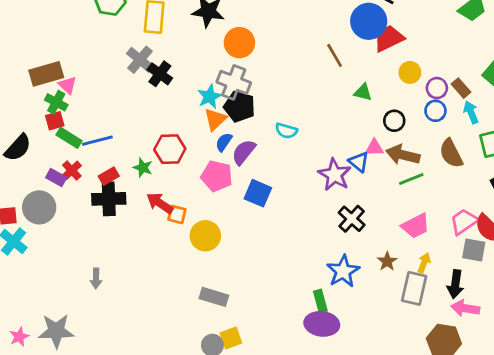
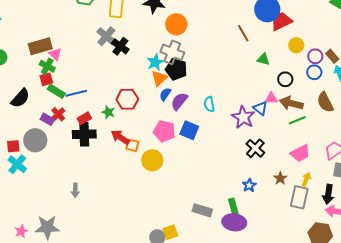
cyan semicircle: (286, 131) -> (209, 104), moved, turned 63
pink pentagon: (217, 176) -> (164, 131), moved
blue star: (343, 271) -> (249, 185), size x0.6
gray rectangle: (214, 297) -> (202, 210), moved

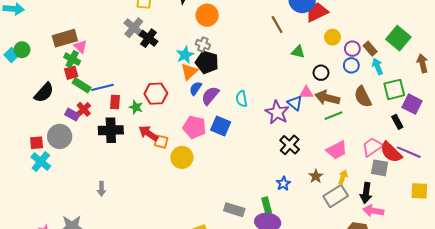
gray cross: (172, 52) -> (203, 44), size x0.6
red rectangle: (84, 118) -> (115, 102), moved, turned -56
gray rectangle: (299, 197) -> (336, 196), turned 45

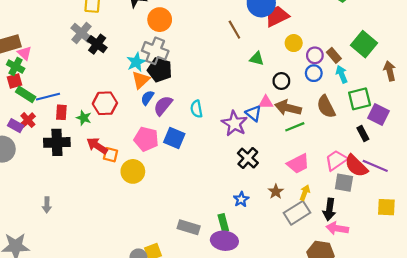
gray cross: (203, 44) -> (155, 51), size x1.6

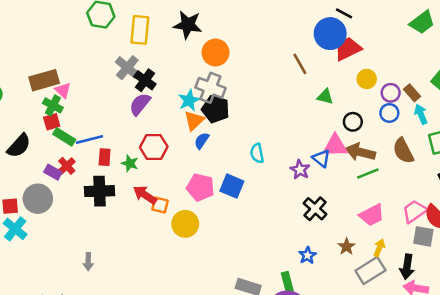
pink triangle: (266, 102) -> (335, 146), size x1.5
purple semicircle: (163, 106) -> (140, 104), moved
purple star: (234, 123) -> (300, 170), size x0.7

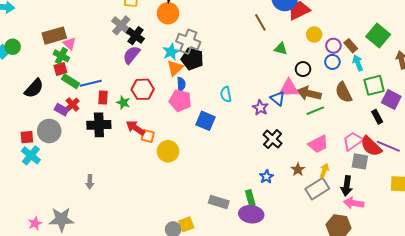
orange circle: (215, 52) -> (168, 13), moved
blue semicircle: (202, 141) -> (181, 84), turned 144
pink pentagon: (200, 187) -> (180, 101), moved

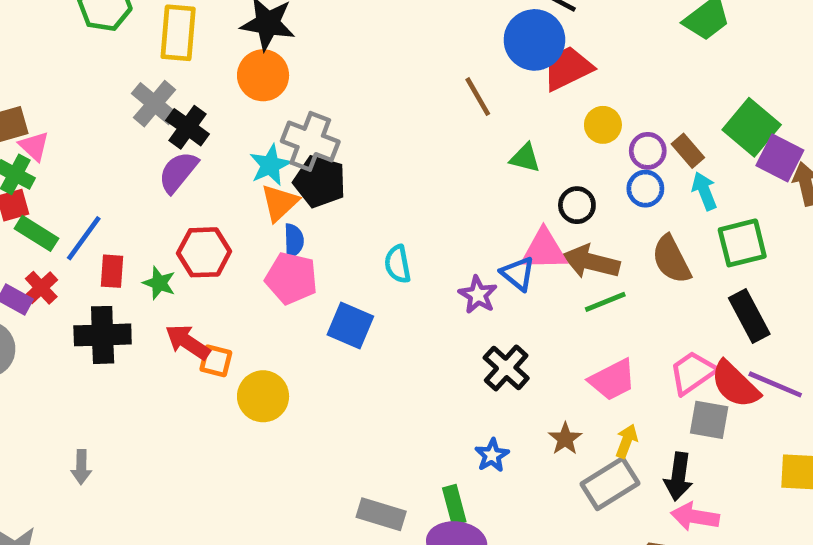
blue line: (91, 83) -> (84, 238), turned -40
purple square: (391, 100) -> (780, 158), moved
black rectangle: (377, 117) -> (749, 316), size x1.5

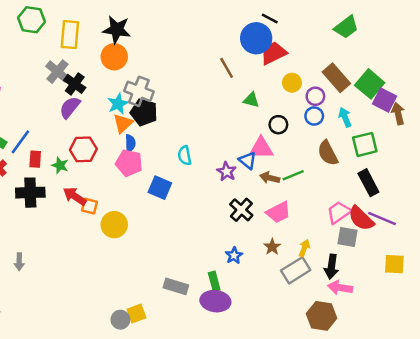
brown rectangle: (688, 151) -> (336, 78), moved, size x1.6
brown arrow: (591, 262) -> (270, 178), moved, size x0.7
pink trapezoid: (612, 380) -> (278, 212), moved

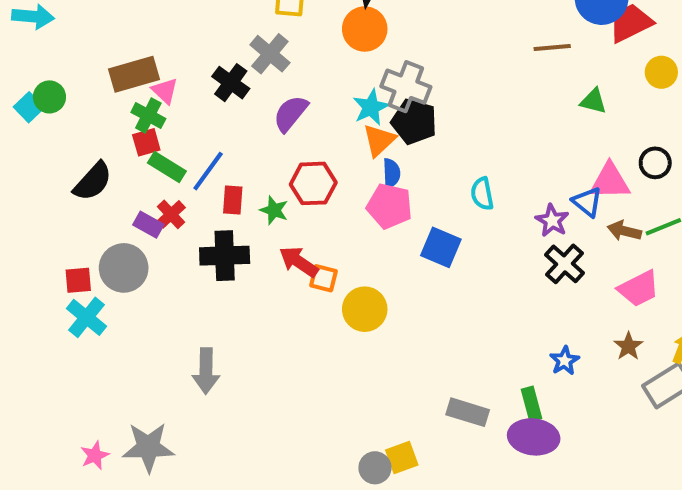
brown line: (227, 68) -> (552, 47), turned -65
black cross: (75, 84) -> (231, 83), moved
black circle: (278, 125) -> (655, 163), moved
black cross: (241, 210) -> (565, 264), moved
gray arrow: (19, 262) -> (206, 371), size x1.5

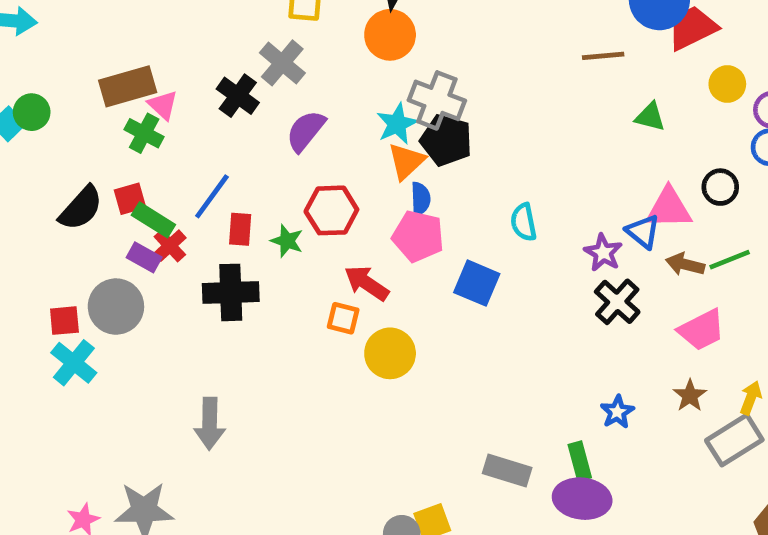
red square: (146, 142) -> (130, 199), moved
green rectangle: (167, 167) -> (153, 220), moved
red arrow: (299, 262) -> (367, 283), moved

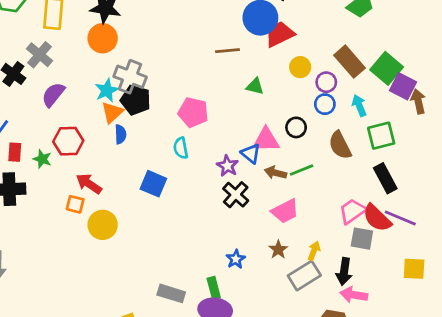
pink pentagon: (418, 236) -> (193, 112), moved

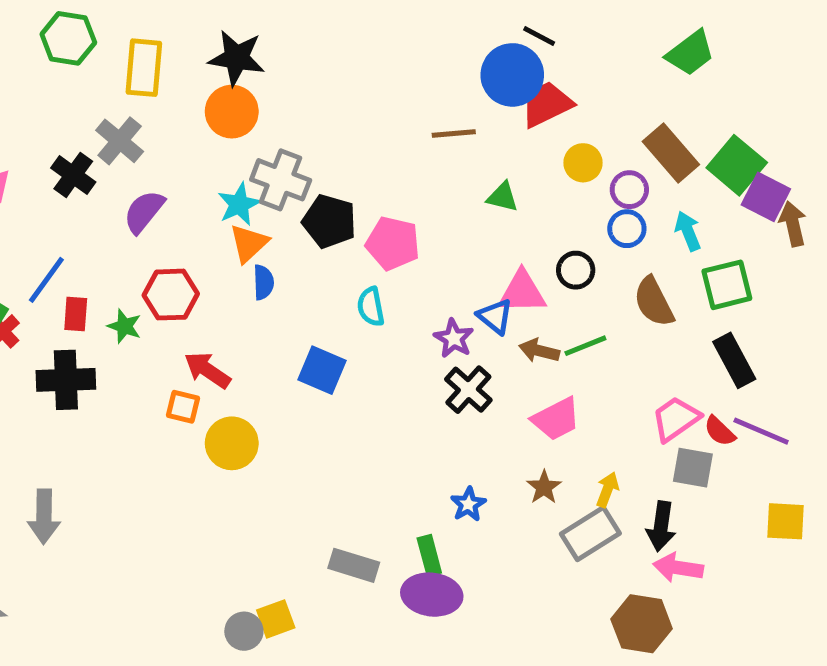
black pentagon: (136, 100) -> (329, 221), moved
red semicircle: (377, 218) -> (720, 431), size x0.6

